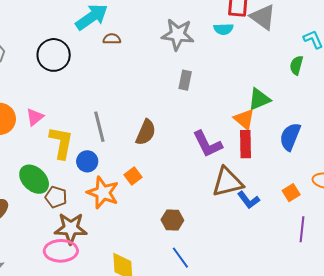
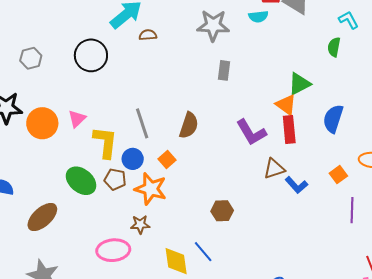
orange square: (133, 176) -> (167, 159), moved
brown triangle: (227, 182) -> (274, 169), size x0.7
brown pentagon: (56, 197) -> (115, 179), moved
brown star: (71, 228) -> (140, 224), moved, size x0.6
blue line: (180, 258) -> (203, 252), moved

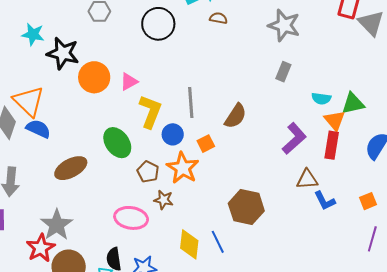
cyan semicircle: (258, 17) -> (321, 99), moved
purple L-shape: (251, 132) -> (294, 138), turned -116
brown pentagon: (115, 179) -> (148, 172), moved
brown hexagon: (222, 211) -> (246, 207), size x1.6

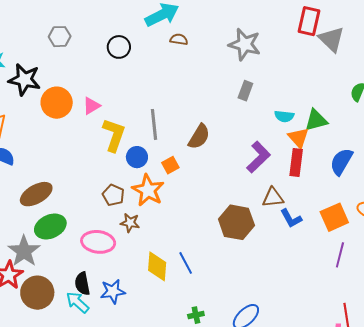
black circle: (158, 24) -> (119, 47), size x0.7
green ellipse: (117, 143) -> (50, 227), moved, turned -76
orange square: (368, 201) -> (334, 217), size x1.6
brown hexagon: (246, 207) -> (236, 222), moved

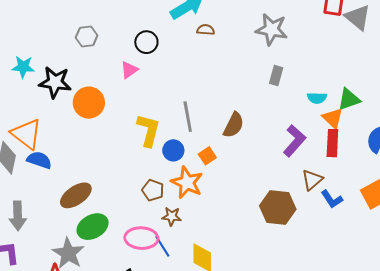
pink triangle: (91, 106) -> (129, 70), moved
brown triangle: (273, 198) -> (312, 180), turned -30
blue line: (186, 263) -> (162, 246), moved

